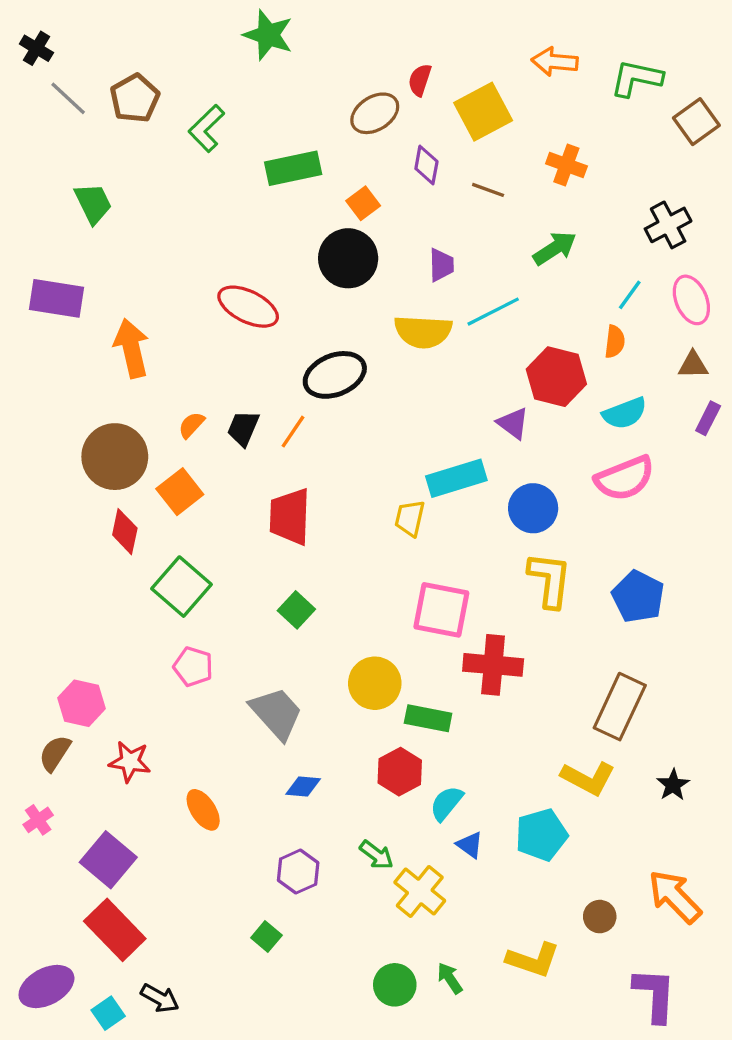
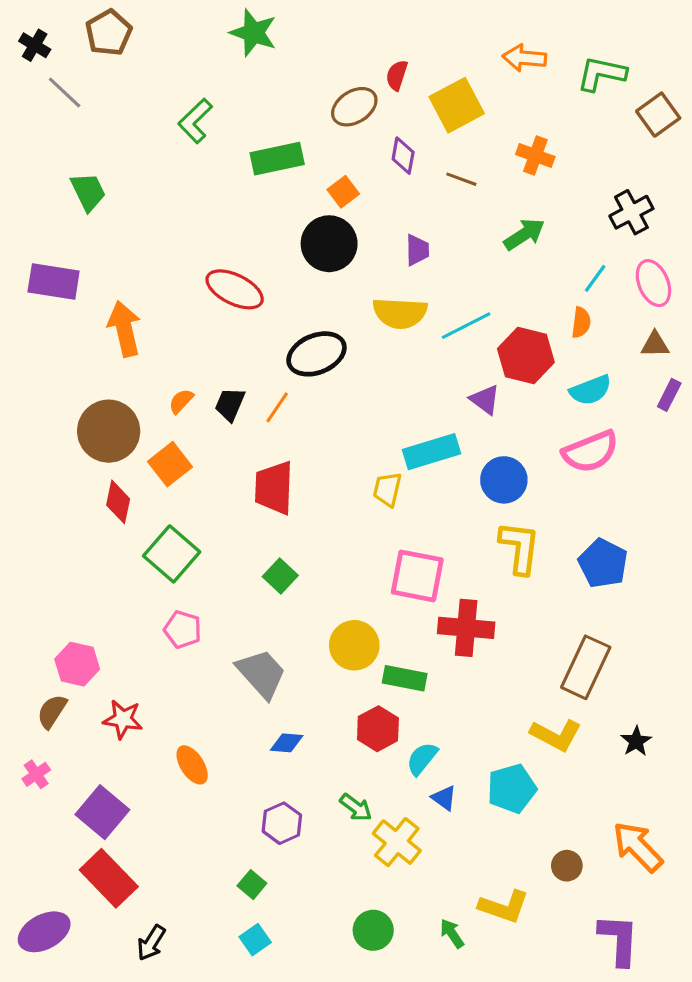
brown pentagon: (135, 98) -> (109, 33), moved
cyan line: (493, 312) -> (466, 326), moved
green arrow: (450, 978) -> (452, 933), moved
black arrow: (160, 998) -> (151, 943), turned 93
cyan square: (108, 1013) -> (255, 940), moved

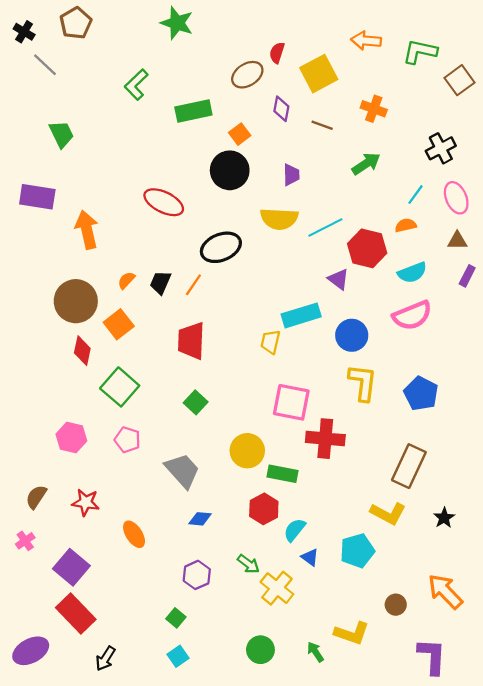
orange semicircle: (581, 322) -> (406, 225), turned -110
pink hexagon: (77, 664) -> (71, 438), moved

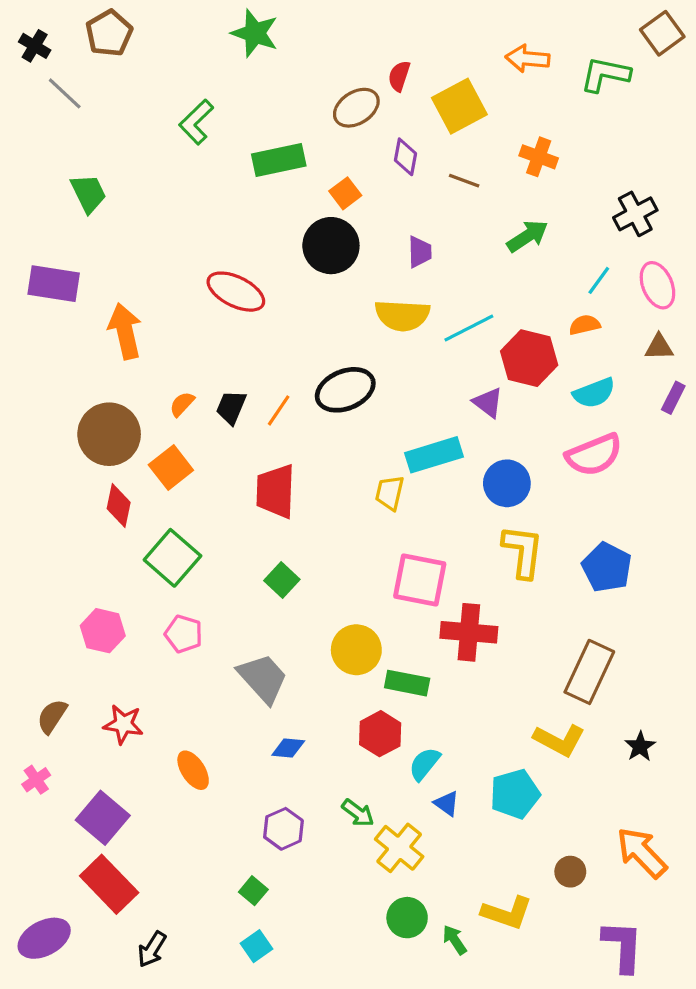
brown square: (459, 80) -> (662, 33), moved
black ellipse: (221, 247) -> (345, 390), moved
green circle: (260, 650) -> (407, 918), moved

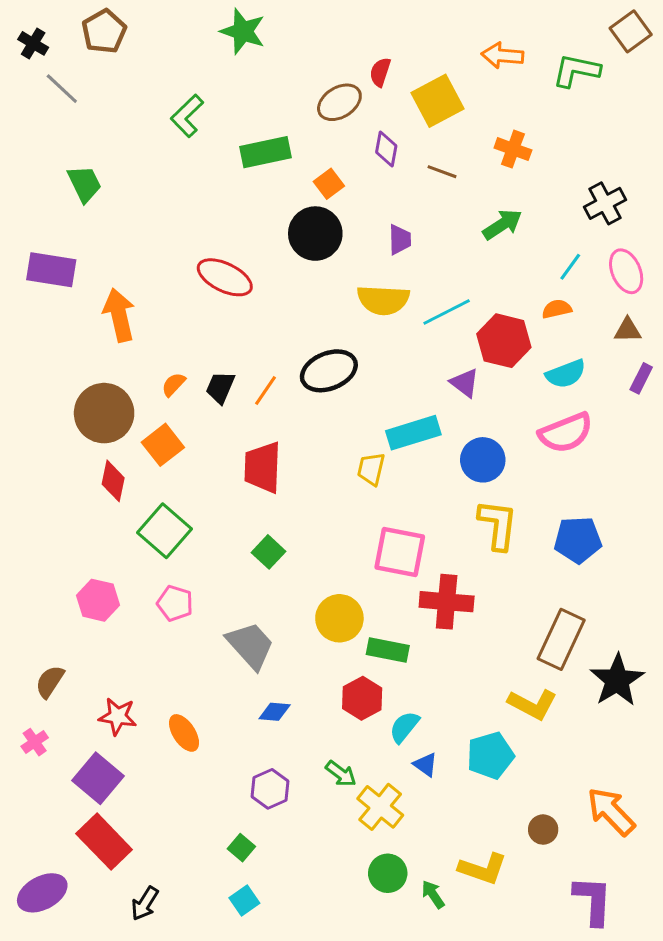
blue pentagon: (607, 567) -> (578, 540), turned -30
red star: (123, 724) -> (118, 716), moved
black star: (640, 746) -> (617, 680), moved, size x1.8

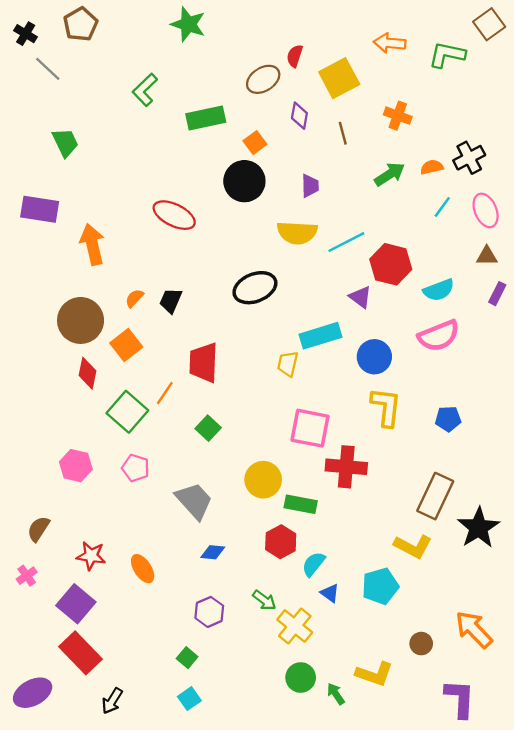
brown line: (442, 172) -> (343, 133), turned 55
orange semicircle: (557, 309) -> (432, 167), moved
orange line: (266, 390) -> (165, 393), moved
blue pentagon: (578, 540) -> (448, 419), size x0.7

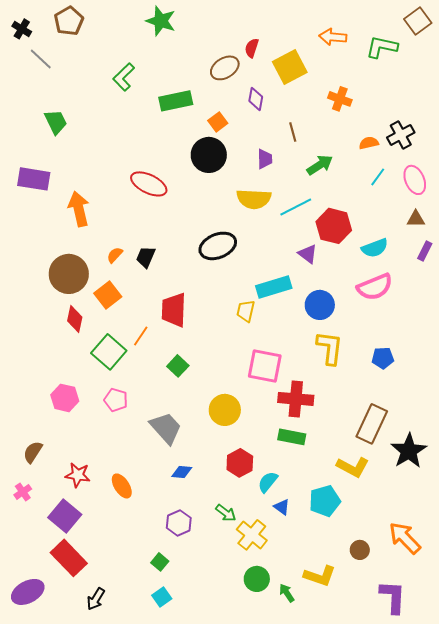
brown line: (343, 133) -> (293, 132), moved
green arrow: (390, 174) -> (320, 165), moved
green rectangle: (301, 504) -> (292, 437), moved

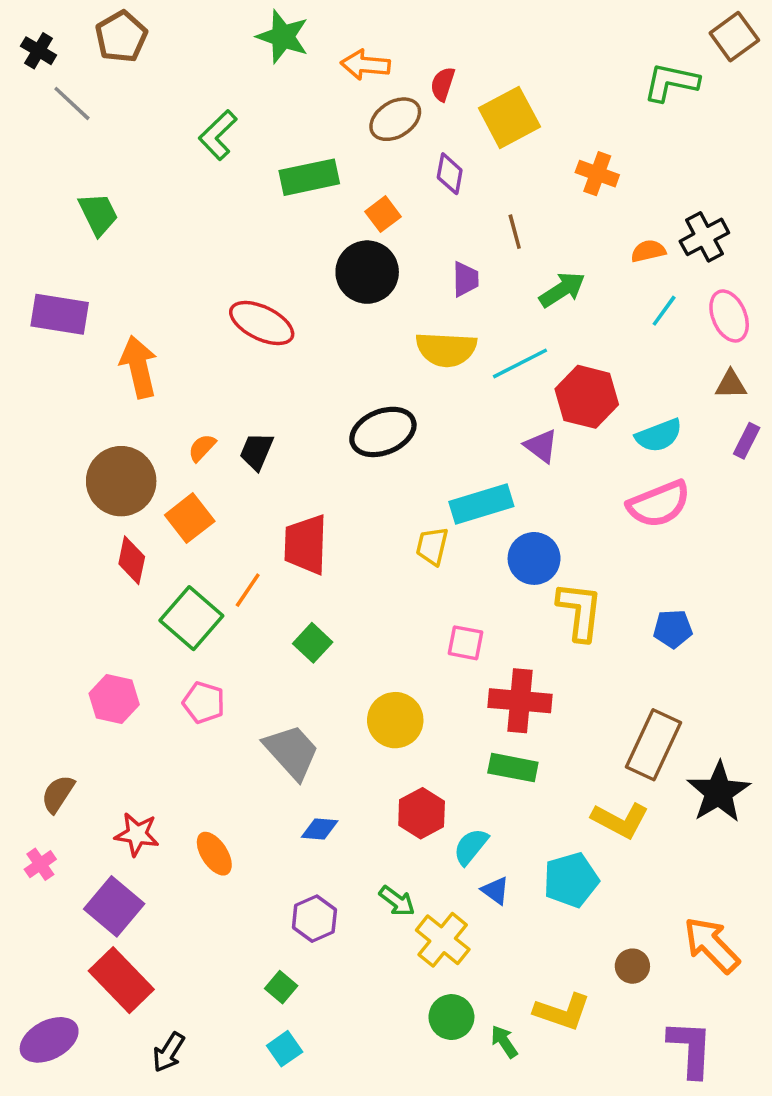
orange arrow: (333, 37) -> (365, 65), moved
blue circle: (320, 305) -> (534, 558), moved
pink square: (265, 366) -> (466, 643), size x0.6

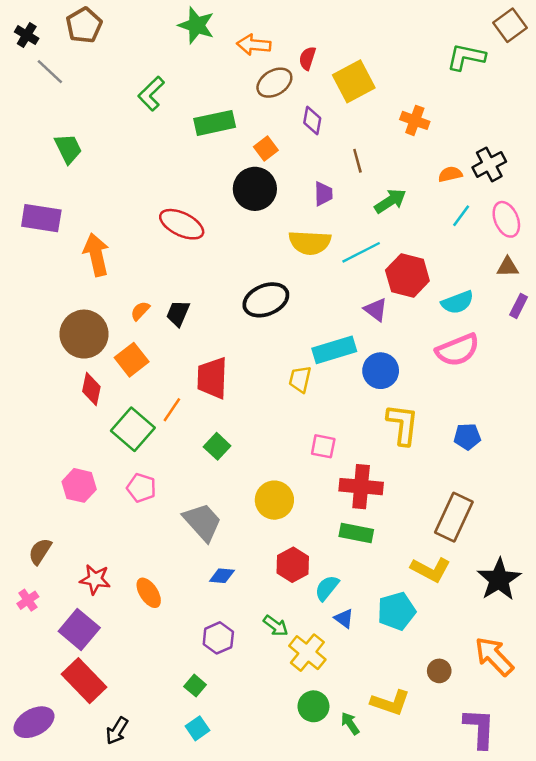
blue circle: (534, 558) -> (381, 371), moved
black star: (719, 792) -> (499, 579), moved

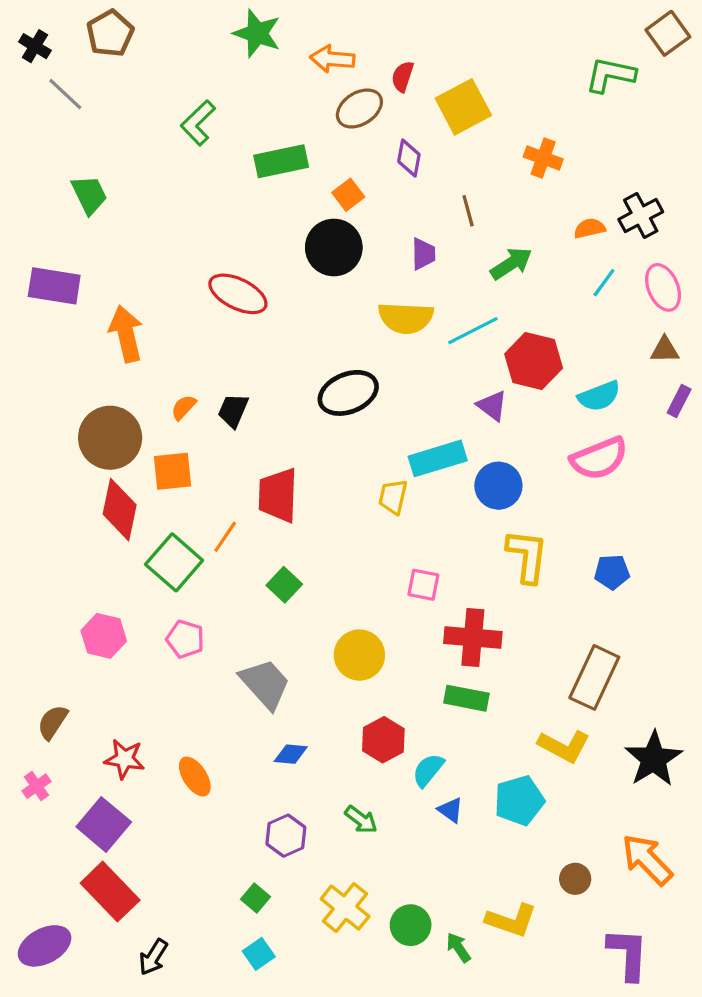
orange square: (132, 360) -> (172, 471), turned 32
red diamond: (91, 389) -> (120, 510), size x1.4
yellow cross: (307, 653) -> (345, 908), moved

